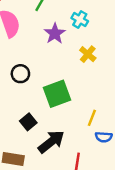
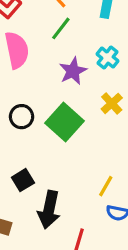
green square: (57, 94) -> (65, 122), moved, turned -36
black arrow: (51, 142) -> (49, 210), turned 132

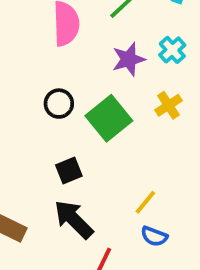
black square: (23, 180) -> (69, 170), moved
black arrow: (49, 210) -> (74, 219), turned 114

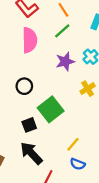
green square: (109, 118) -> (51, 109), moved

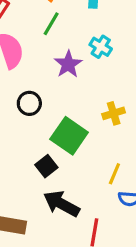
black circle: (24, 86) -> (29, 103), moved
yellow cross: (88, 89) -> (114, 113), moved, turned 32

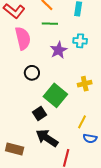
green line: (51, 24) -> (50, 24), turned 56
cyan cross: (101, 47) -> (80, 41), turned -32

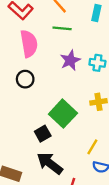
cyan cross: (80, 41) -> (97, 63), moved
black circle: (32, 73) -> (25, 79), moved

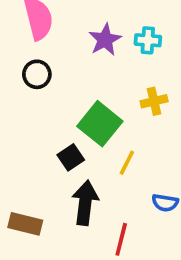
yellow line: (92, 147) -> (127, 163), moved
black arrow: (50, 163) -> (85, 203), turned 64

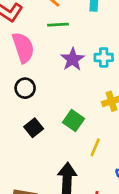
green square: (100, 124) -> (73, 121), size x0.7
black square: (71, 157) -> (34, 128), moved

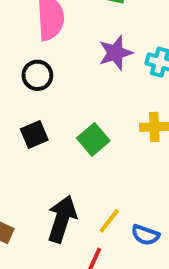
yellow line: (95, 147) -> (109, 221), moved

